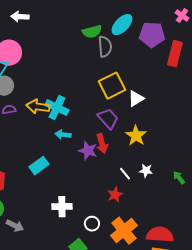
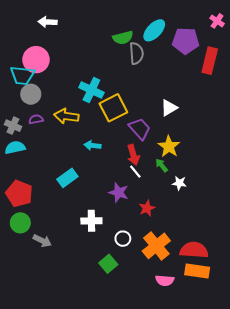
yellow square: (112, 86) -> (113, 108), moved
cyan cross: (57, 108) -> (91, 90), moved
purple star: (88, 151) -> (119, 193), moved
white line: (125, 174) -> (135, 172), moved
green arrow: (179, 178) -> (162, 165), moved

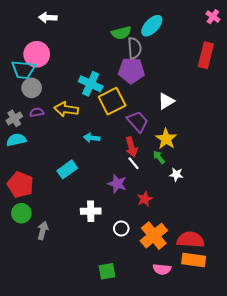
purple pentagon: (186, 41) -> (131, 71), moved
gray cross: (13, 126) -> (14, 118), turned 35
gray arrow: (42, 241) -> (43, 231), turned -102
green square: (108, 264) -> (107, 271), moved, turned 30

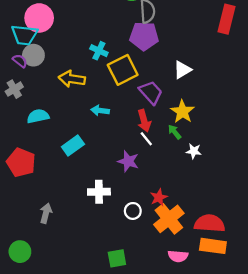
cyan cross: (91, 84) -> (99, 51), size x0.7
purple semicircle: (37, 112) -> (20, 61), moved, turned 48
cyan semicircle: (16, 140) -> (38, 116), moved
red star: (145, 199) -> (159, 197), moved
green circle: (21, 213) -> (20, 252), moved

